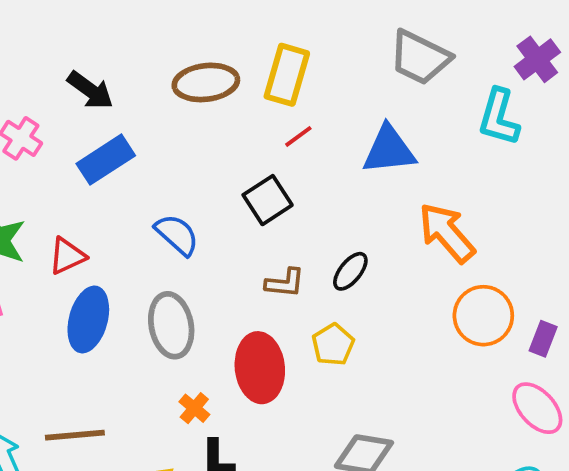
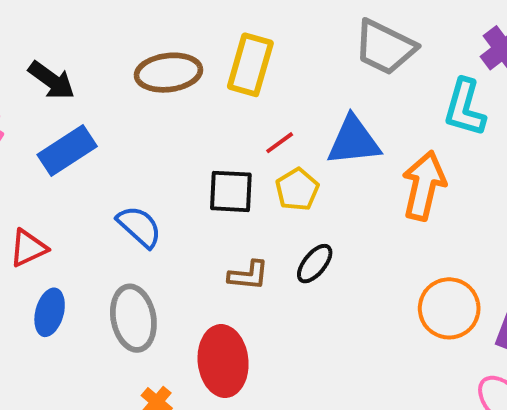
red line: (298, 136) -> (280, 143), moved
black square: (268, 200) -> (231, 191), turned 36
orange arrow: (447, 233) -> (424, 186), moved, turned 54
blue ellipse: (88, 319) -> (50, 312), size x0.7
yellow pentagon: (333, 345) -> (297, 190), moved

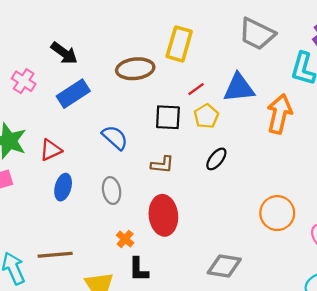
brown ellipse: (168, 73) -> (135, 69), moved
brown L-shape: (248, 275) -> (162, 165), moved
orange circle: (449, 308) -> (277, 213), moved
gray ellipse: (133, 318) -> (112, 191), size x0.7

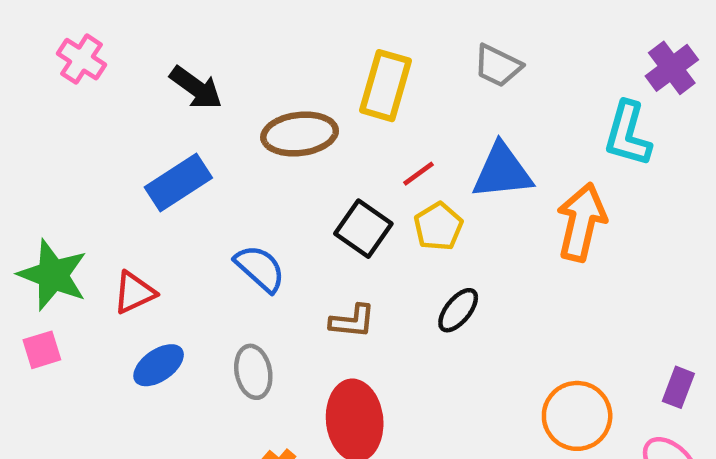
gray trapezoid: (257, 34) -> (498, 66), moved, size x0.7
black arrow: (64, 53) -> (196, 88), moved
pink cross: (24, 81) -> (81, 59), moved
black square: (168, 117) -> (363, 229), turned 32
blue ellipse: (63, 187) -> (159, 365), turned 40

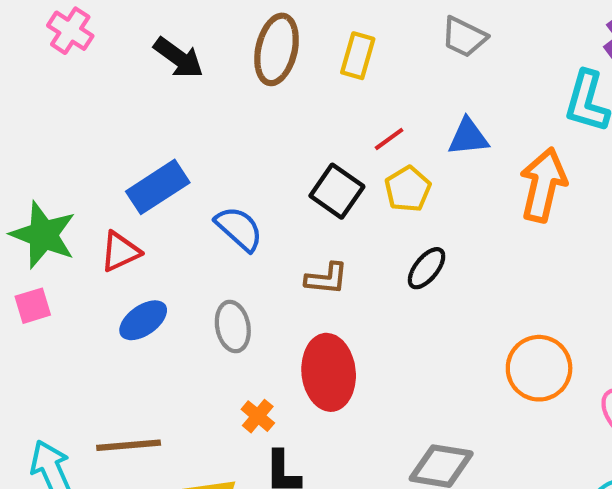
yellow rectangle: (385, 86) -> (358, 56), size x0.7
brown ellipse: (300, 134) -> (277, 49), moved, turned -70
blue triangle: (502, 171) -> (468, 137), size x0.7
blue rectangle: (178, 182) -> (158, 187), moved

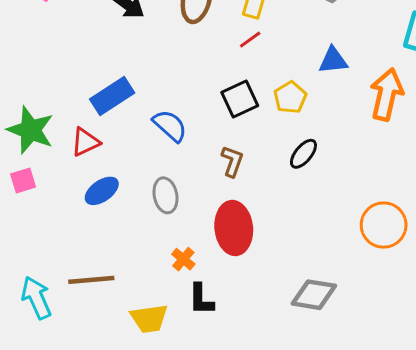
red line: (389, 139) -> (250, 40), moved
black square: (337, 191) -> (240, 99), turned 30
brown L-shape: (327, 279) -> (232, 161), turned -76

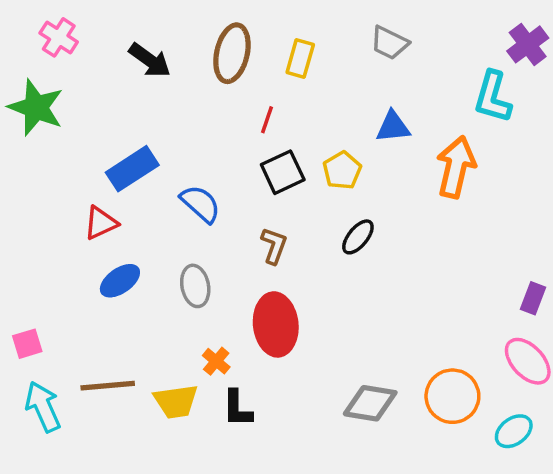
red line: (250, 40) -> (267, 120), moved, turned -35
green star: (30, 130) -> (36, 107), moved
pink square: (23, 181) -> (27, 344), moved
orange circle: (384, 225) -> (452, 396), moved
yellow trapezoid: (149, 318) -> (176, 401), moved

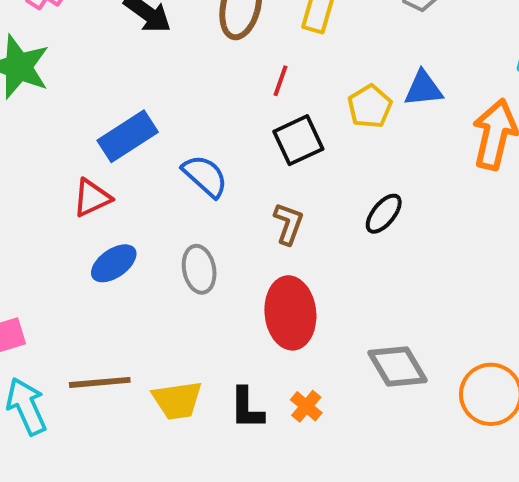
yellow pentagon: (342, 170) -> (370, 106), moved
orange cross: (216, 361) -> (306, 406), moved
gray diamond: (370, 403) -> (398, 367), moved, turned 50

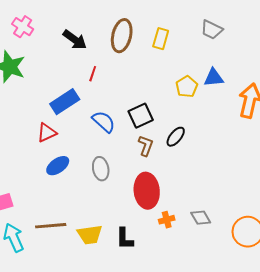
red line: (280, 81) -> (93, 74), moved
black square: (298, 140) -> (141, 116), moved
black ellipse: (384, 214) -> (176, 137), moved
gray diamond: (398, 367) -> (201, 218), size x0.7
orange cross: (306, 406) -> (167, 220), moved, turned 35

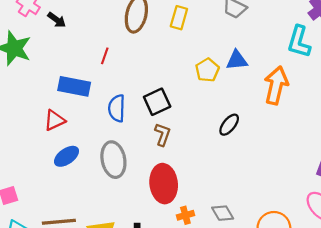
black arrow: (75, 40) -> (57, 20), moved, size x0.7
blue rectangle: (65, 102) -> (74, 86), turned 44
blue semicircle: (104, 122) -> (117, 108), turned -130
black ellipse: (176, 137) -> (229, 125), moved
gray ellipse: (101, 169) -> (113, 160), size x1.4

